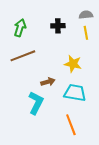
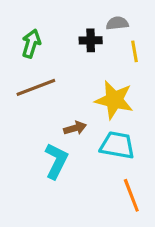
gray semicircle: (86, 15) -> (117, 23), moved
yellow star: (73, 64) -> (114, 100), size x1.4
orange line: (71, 125) -> (131, 195), moved

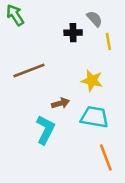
gray semicircle: (117, 23) -> (95, 19), turned 54
green arrow: (31, 44) -> (15, 15), moved, turned -50
yellow star: (114, 100) -> (92, 81), size x0.7

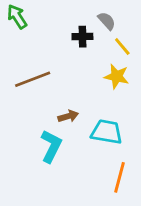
yellow line: (108, 41) -> (122, 46), turned -30
yellow star: (92, 81) -> (117, 76), moved
orange line: (106, 157) -> (119, 177), turned 36

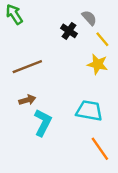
black cross: (82, 37) -> (69, 31), turned 35
brown arrow: (68, 116) -> (27, 100), moved
orange line: (119, 177) -> (100, 149), turned -50

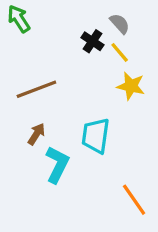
yellow line: (102, 39) -> (120, 52), moved
brown arrow: (27, 100) -> (36, 134), turned -42
cyan trapezoid: (89, 111) -> (96, 136), moved, turned -92

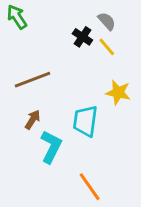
yellow star: (131, 86) -> (118, 93), moved
orange line: (134, 200) -> (90, 187), moved

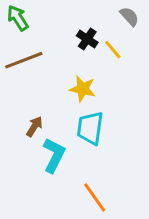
gray semicircle: (107, 21) -> (129, 16), moved
brown line: (33, 80) -> (24, 60), moved
yellow star: (118, 93) -> (83, 89), moved

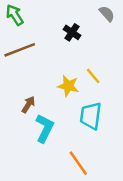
yellow line: (113, 50) -> (93, 76), moved
yellow star: (83, 89) -> (68, 86), moved
cyan trapezoid: (90, 128) -> (91, 116), moved

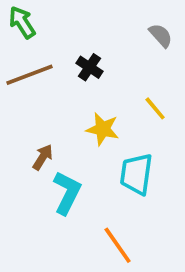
gray semicircle: (107, 14) -> (161, 35), moved
black cross: (72, 32) -> (90, 67), moved
yellow line: (93, 76) -> (155, 108), moved

